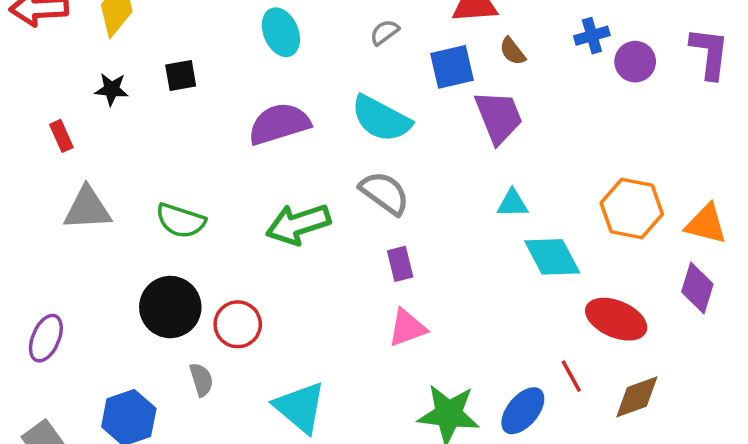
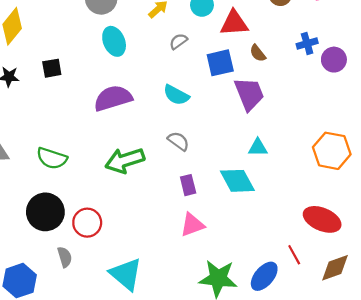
cyan semicircle: (381, 119) -> (176, 95), size x0.7
gray semicircle: (385, 193) -> (178, 141), size x0.7
cyan diamond: (552, 257) -> (237, 181), moved

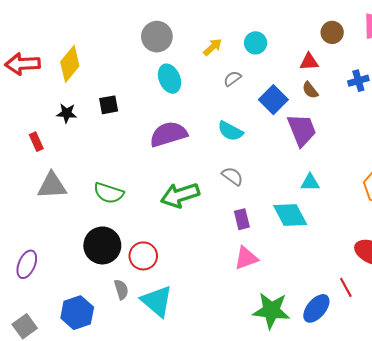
red triangle: (234, 23) -> (309, 62), moved, size x0.7
blue square: (220, 63) -> (273, 100), turned -32
cyan triangle: (126, 274) -> (157, 301), moved

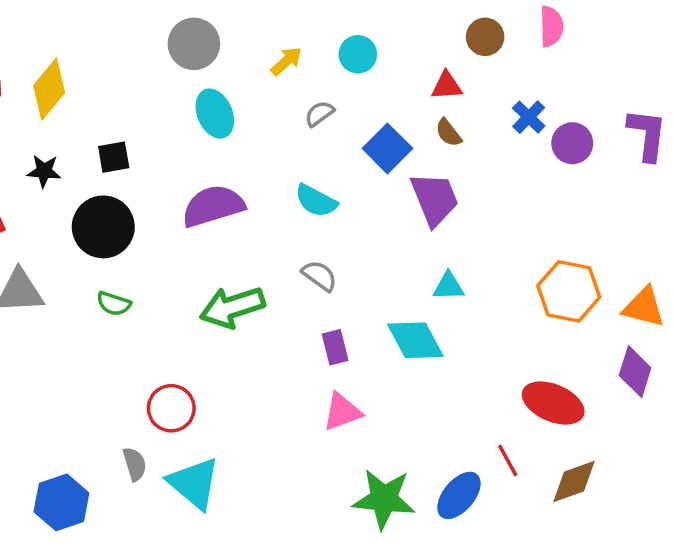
blue cross: (358, 81) -> (529, 117), turned -30
green semicircle: (109, 193) -> (114, 304), size x0.7
black circle: (102, 245) -> (103, 227), moved

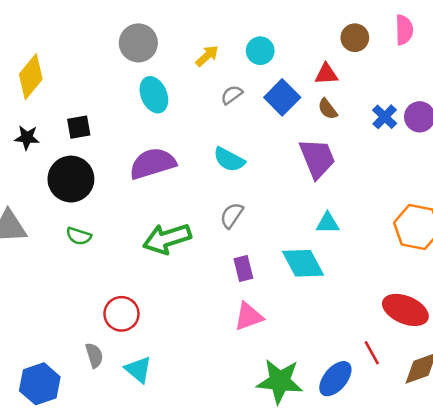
blue cross: (529, 117) -> (385, 117), moved
blue square: (387, 148) -> (282, 97), moved
gray semicircle: (319, 276) -> (232, 215), turned -92
cyan triangle: (194, 483) -> (138, 370), size x0.7

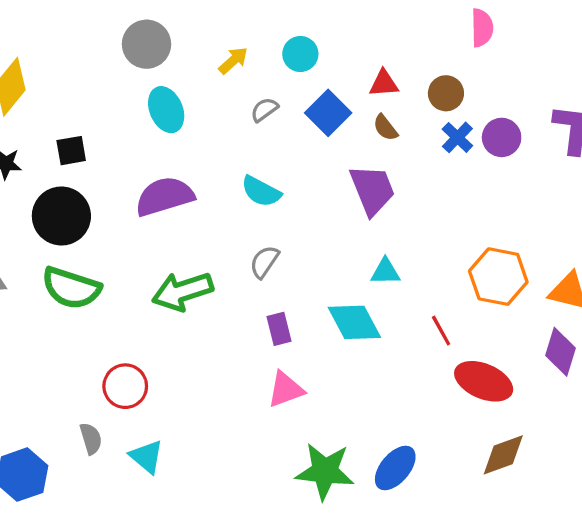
brown circle: (355, 38) -> (446, 93), moved
green semicircle: (79, 236) -> (71, 288), size x1.8
red line: (372, 353) -> (441, 331), moved

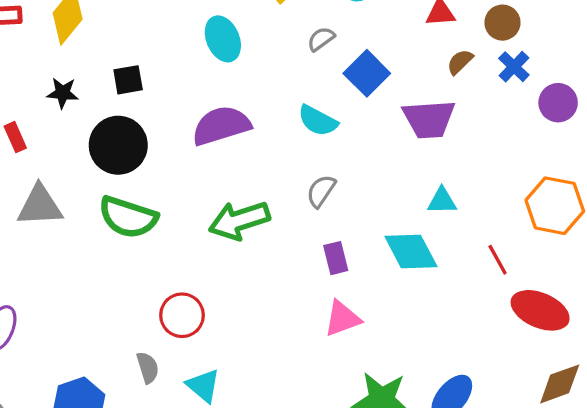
blue square: (328, 113) -> (367, 73), moved
brown semicircle: (385, 128) -> (460, 62), moved, turned 84
purple circle: (502, 137) -> (558, 103), moved
purple trapezoid: (372, 190) -> (429, 119), turned 108

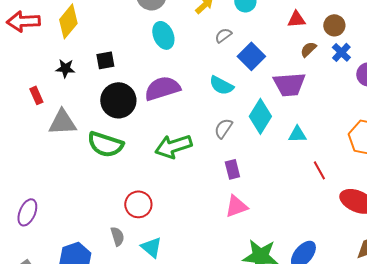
black circle: (118, 145) -> (118, 100), moved
gray triangle: (40, 206) -> (62, 122), moved
cyan diamond: (411, 251) -> (260, 116), moved, turned 60
red line: (498, 260) -> (319, 170), moved

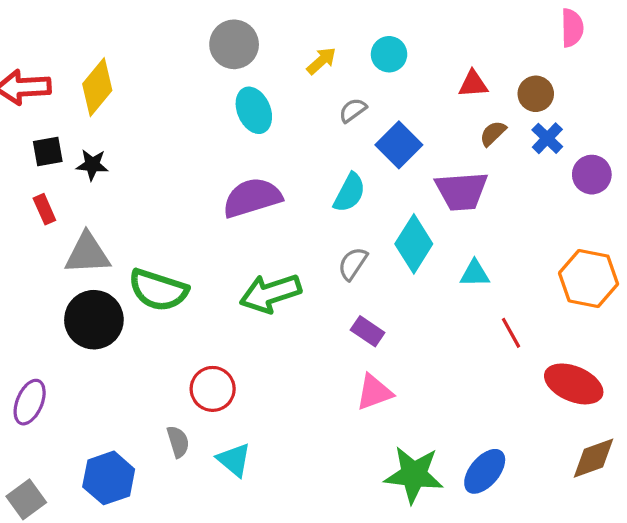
black square: (105, 60) -> (48, 151), moved
cyan semicircle: (221, 85) -> (349, 193), turned -90
black circle: (118, 100) -> (94, 320), moved
purple rectangle: (232, 169) -> (368, 331), turned -42

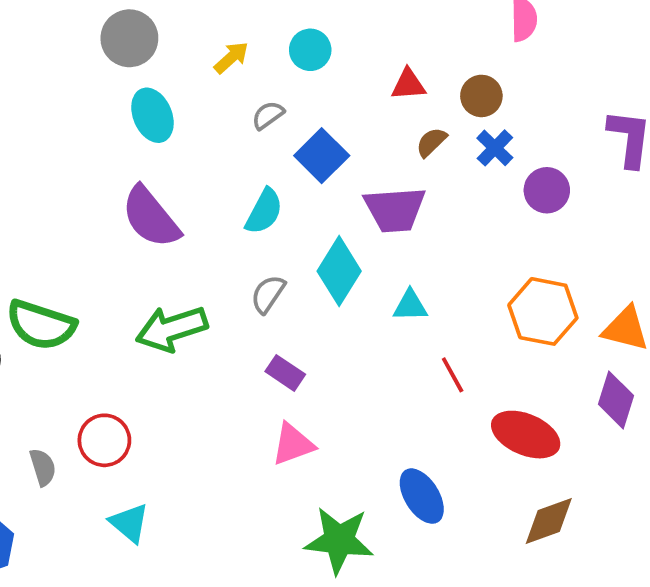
purple semicircle: (252, 198) -> (151, 217), turned -112
gray semicircle: (178, 442) -> (43, 467), moved
blue ellipse: (485, 471) -> (422, 496), moved, turned -72

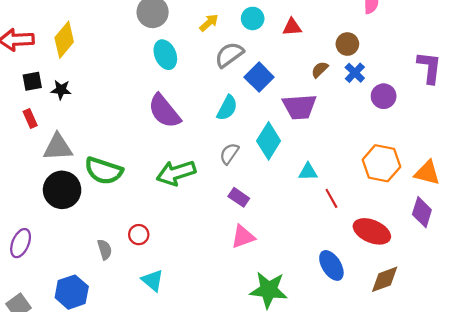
red triangle: (408, 84) -> (292, 27), moved
gray semicircle: (268, 115) -> (229, 55), size x1.6
cyan triangle: (410, 306) -> (308, 172), moved
red circle: (104, 440) -> (139, 235), size x0.7
blue ellipse: (422, 496) -> (331, 265), moved

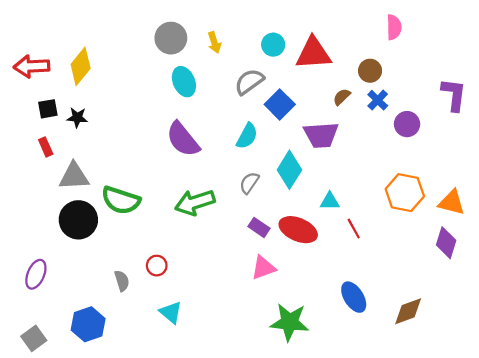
yellow arrow: (209, 23) -> (214, 42), moved, turned 114
red triangle: (292, 27) -> (313, 53), size x1.8
red ellipse: (372, 231) -> (298, 230), moved

